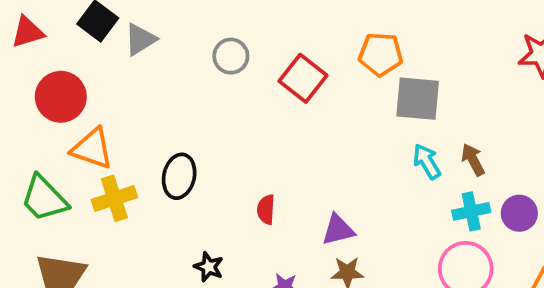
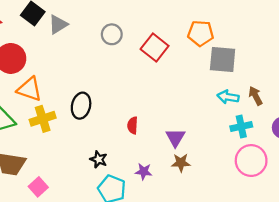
cyan arrow: (427, 161) -> (228, 97), turned -50
cyan cross: (471, 211) -> (241, 126), moved
purple triangle: (338, 230) -> (175, 137), turned -45

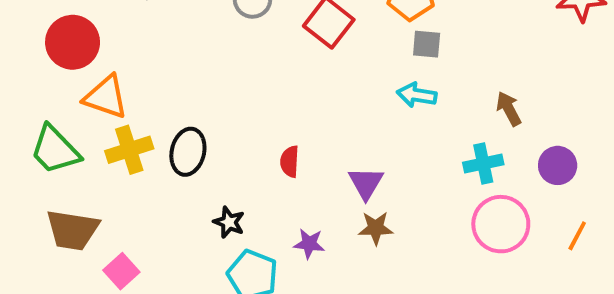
gray square: (223, 60) -> (427, 44), moved, size x0.6
cyan arrow: (228, 97) -> (417, 95), moved
black ellipse: (81, 106) -> (188, 152), moved

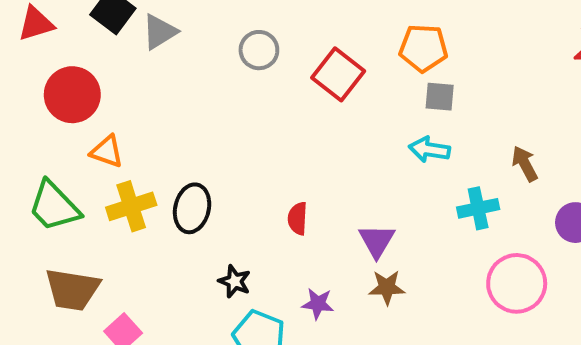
orange triangle: (106, 97) -> (107, 151), size x0.7
cyan cross: (483, 163) -> (478, 208), moved

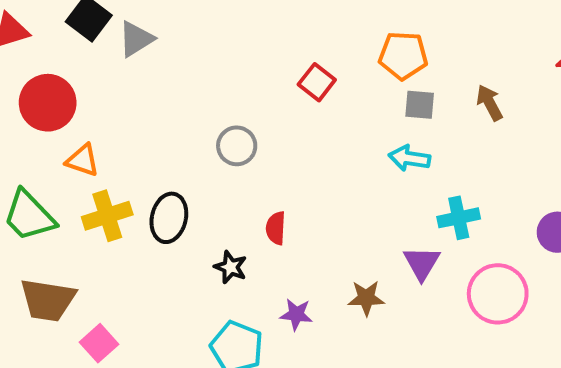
gray circle: (259, 50) -> (237, 146), moved
red square: (338, 74) -> (317, 82), size x0.7
brown arrow: (525, 164) -> (490, 103), moved
purple triangle: (377, 241) -> (422, 263), moved
black star: (235, 281) -> (231, 267), moved

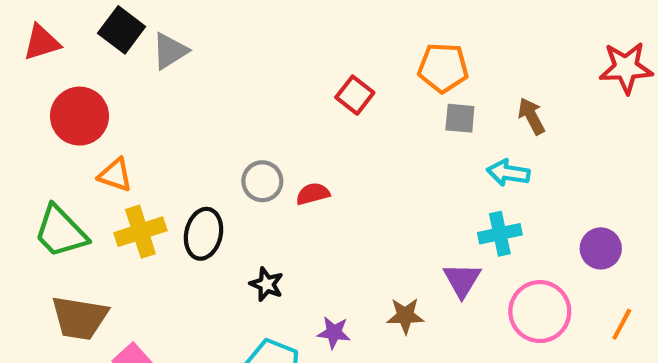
gray circle: (237, 146) -> (262, 181), moved
cyan arrow: (409, 158) -> (508, 173), moved
red semicircle: (276, 228) -> (313, 194), moved, turned 72

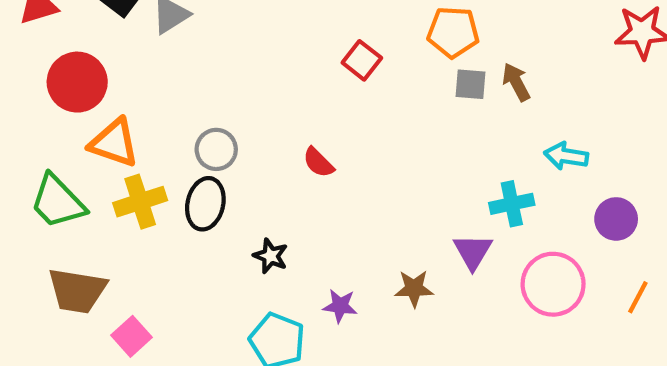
brown arrow: (531, 116) -> (516, 82), moved
cyan arrow: (508, 173) -> (566, 156), moved
orange triangle: (115, 175) -> (114, 143), size x1.4
gray circle: (262, 181) -> (216, 149), moved
red semicircle: (313, 194) -> (318, 162), turned -120

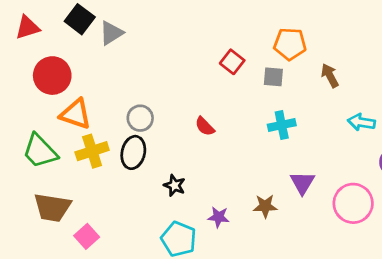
gray square: (470, 84) -> (273, 77), moved
cyan cross: (512, 204) -> (282, 125), moved

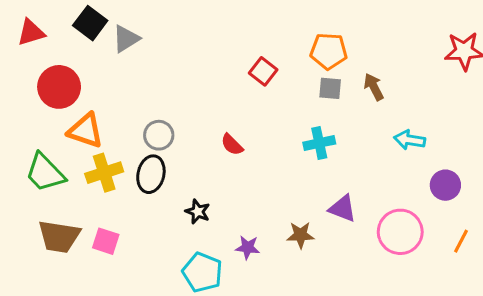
gray square: (273, 77) -> (330, 88), moved
purple triangle: (302, 183) -> (343, 208), turned -40
pink square: (87, 236) -> (106, 241), moved, turned -30

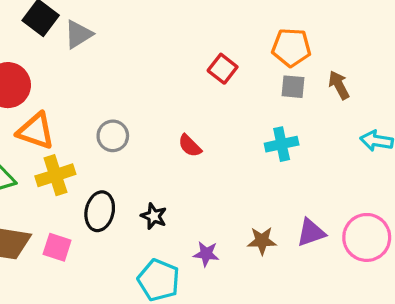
black ellipse: (151, 174) -> (100, 211), moved
purple triangle: (343, 208) -> (311, 233), moved, turned -40

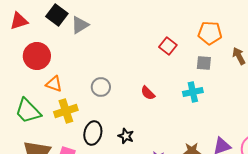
gray square: (293, 87) -> (204, 63), moved
orange triangle: (36, 131) -> (54, 84), size x0.7
cyan cross: (282, 144) -> (193, 92), moved

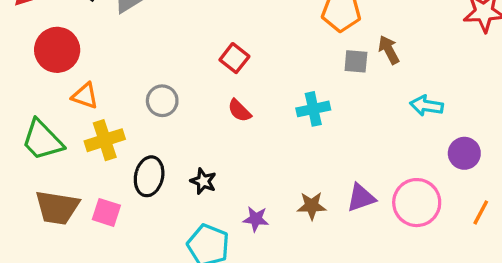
red square: (168, 46) -> (234, 58), moved
gray square: (204, 63) -> (356, 61), moved

